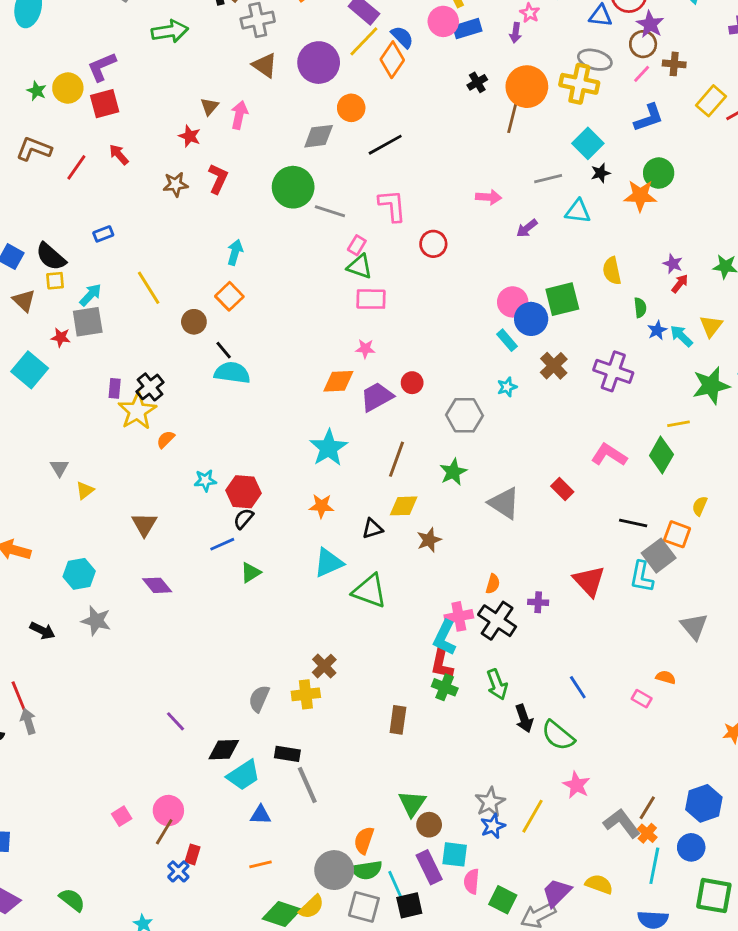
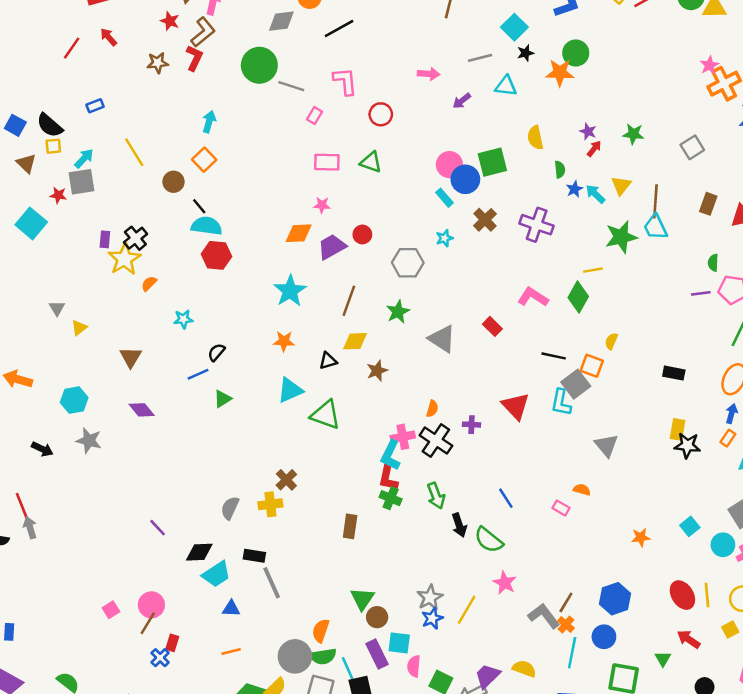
brown L-shape: (34, 149) -> (203, 32), moved, turned 120
green triangle: (360, 267) -> (371, 162), moved
red hexagon: (244, 492) -> (216, 255), moved

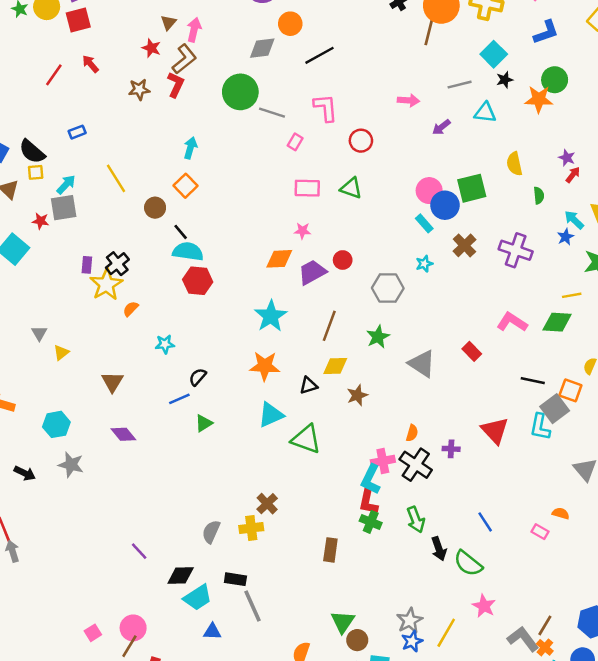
blue star: (575, 189) -> (566, 237), moved
green diamond: (578, 297) -> (557, 322), turned 64
orange star: (284, 341) -> (265, 366), size x1.4

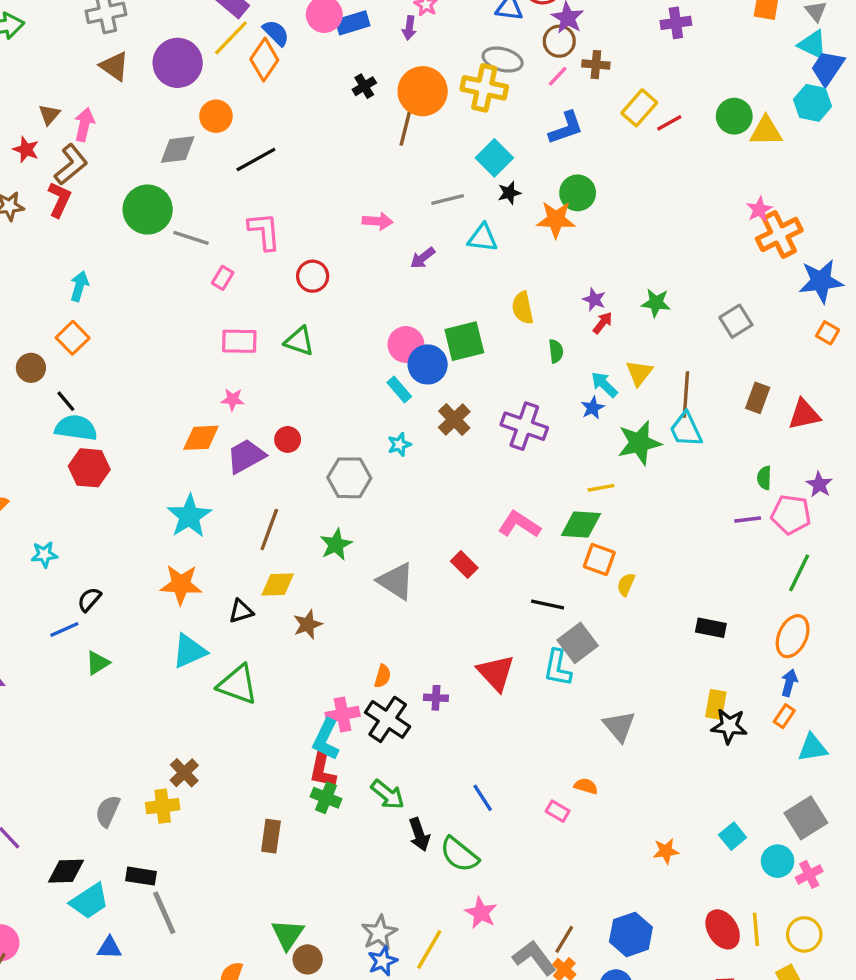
orange square: (570, 390) -> (599, 559), moved
green arrow: (416, 519) -> (388, 794), turned -30

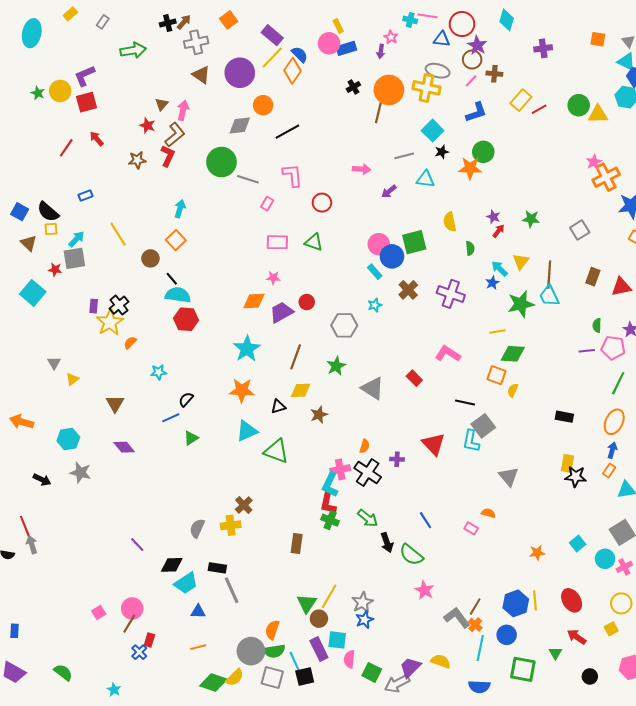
green diamond: (581, 524) -> (513, 354), moved
yellow line: (756, 929) -> (535, 600), moved
yellow line: (429, 949) -> (329, 596), moved

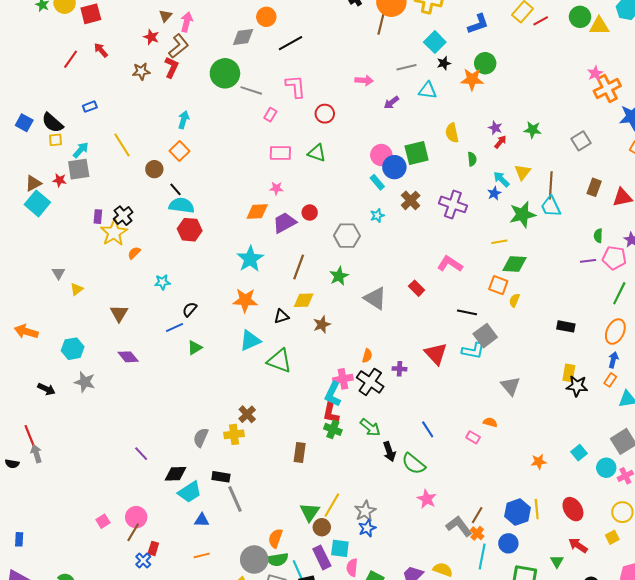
brown triangle: (29, 243) -> (33, 183), moved, turned 48
cyan L-shape: (471, 441) -> (473, 351), turned -90

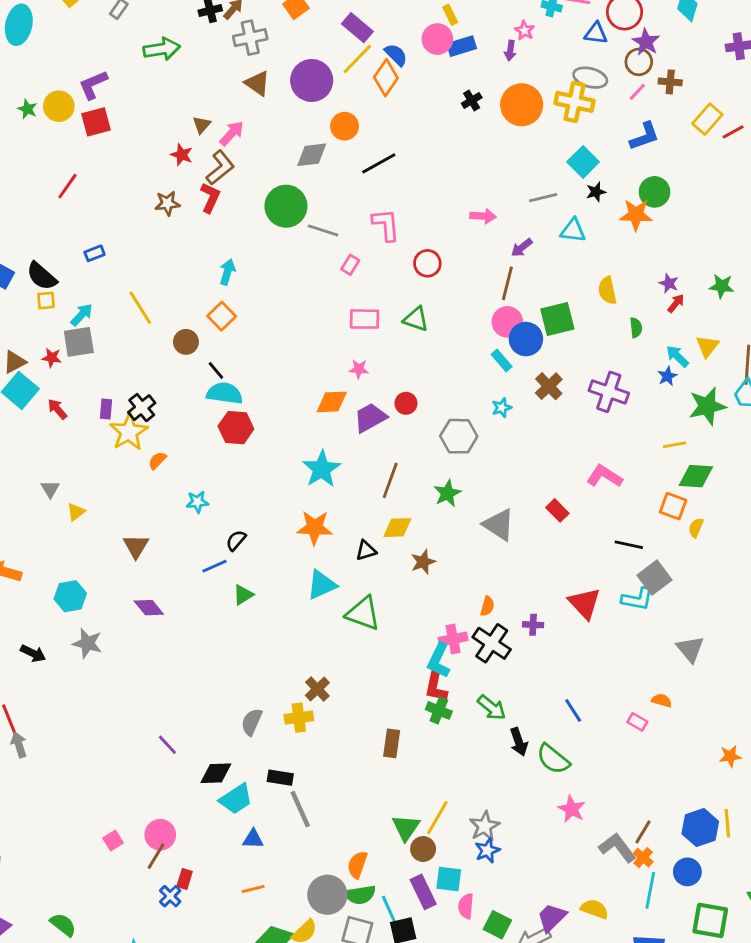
pink arrow: (187, 22) -> (232, 133), turned 30
brown line: (381, 23) -> (507, 283), moved
red arrow: (101, 50) -> (57, 409), moved

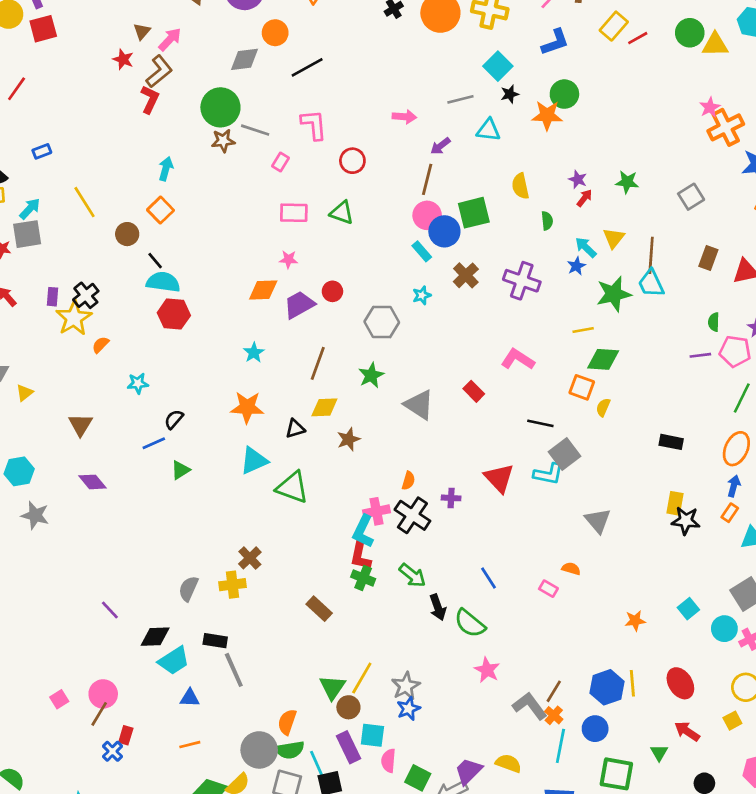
brown star: (167, 203) -> (223, 141), moved
cyan star: (322, 469) -> (254, 353), size x0.6
brown rectangle: (392, 743) -> (319, 609), turned -55

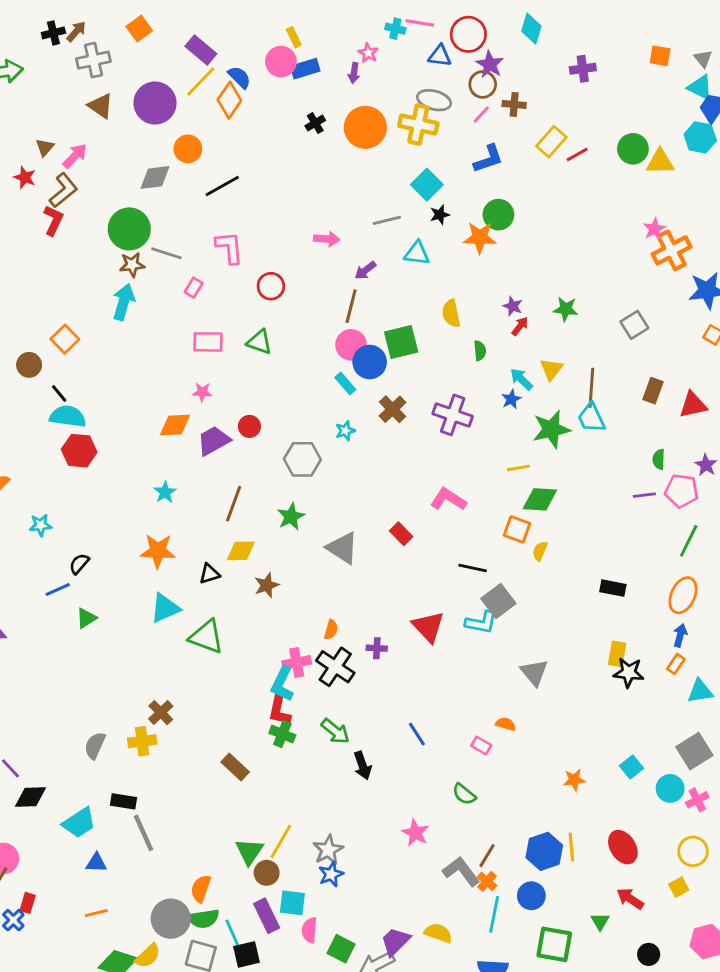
cyan arrow: (166, 169) -> (124, 302), moved, size x1.4
green semicircle: (470, 623) -> (464, 794), moved, size x0.7
black diamond: (155, 637) -> (31, 797), moved

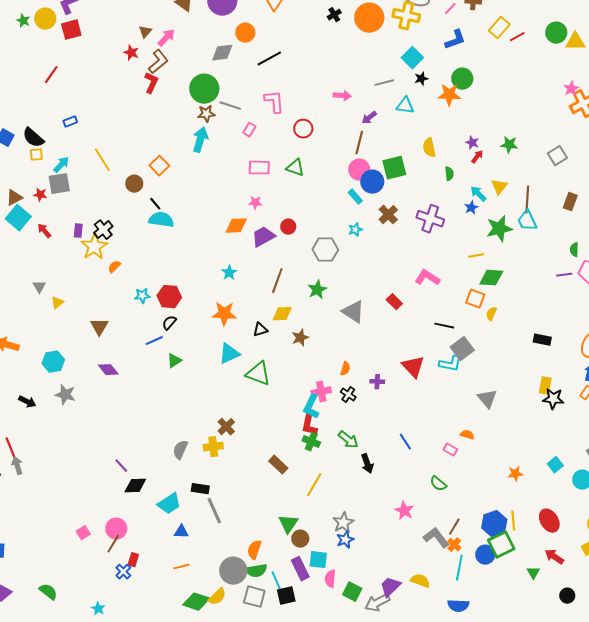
red hexagon: (79, 451) -> (169, 297), moved
black cross: (335, 667) -> (348, 395), size x0.6
yellow line: (281, 841) -> (314, 485), moved
green square: (554, 944) -> (501, 545), moved, turned -36

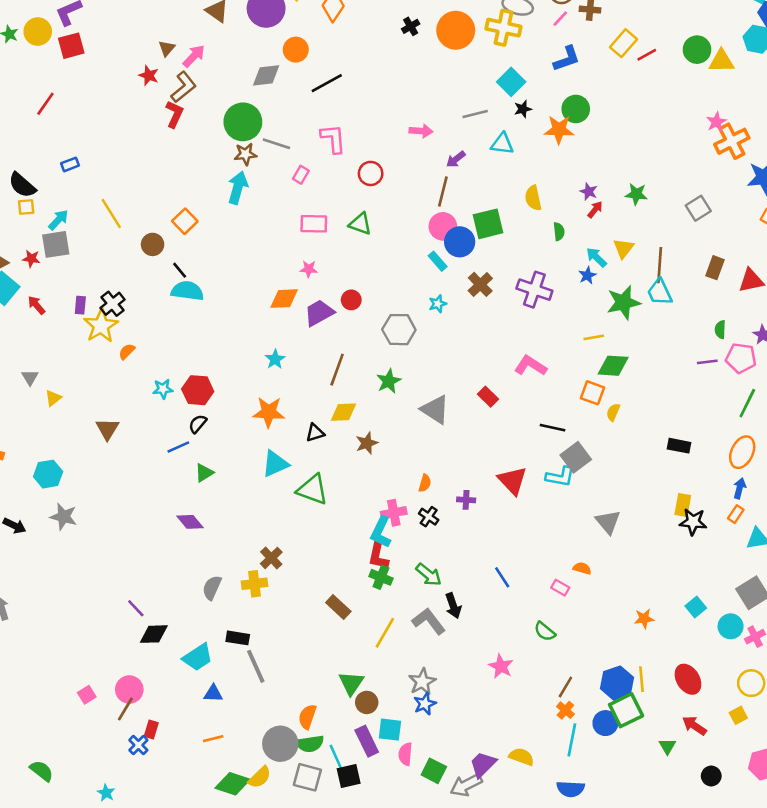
purple diamond: (108, 370) -> (190, 522), moved
gray L-shape: (436, 538) -> (429, 621), moved

